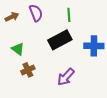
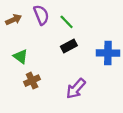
green line: (69, 15) -> (67, 22), moved, turned -40
black rectangle: (60, 40) -> (69, 46), size x0.6

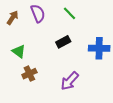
brown arrow: (14, 20) -> (13, 18), turned -32
green line: (67, 22) -> (70, 13), moved

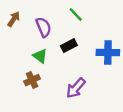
purple semicircle: (38, 13) -> (44, 27), moved
green triangle: (19, 51) -> (40, 56), moved

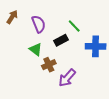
green line: (76, 15) -> (74, 26), moved
brown cross: (32, 80) -> (49, 65), moved

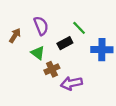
brown arrow: (12, 17) -> (15, 36), moved
purple arrow: (67, 78) -> (71, 83), turned 36

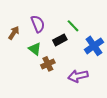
blue cross: (102, 50) -> (94, 46), turned -36
purple arrow: (71, 83) -> (78, 76), moved

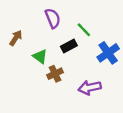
purple semicircle: (38, 24) -> (53, 18), moved

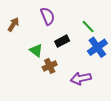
green line: (84, 30) -> (88, 27), moved
brown arrow: (16, 38) -> (13, 24), moved

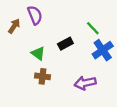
purple semicircle: (48, 16) -> (35, 15), moved
brown cross: (50, 66) -> (43, 76), moved, turned 32

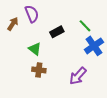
black rectangle: (65, 44) -> (57, 32), moved
purple arrow: (85, 83) -> (78, 76), turned -36

